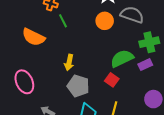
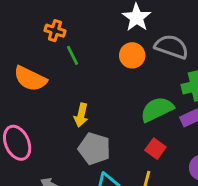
red square: (112, 80) -> (155, 149), moved

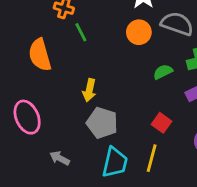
orange semicircle: (30, 79) -> (40, 55), turned 48
green semicircle: (157, 109) -> (163, 72), moved, size x0.6

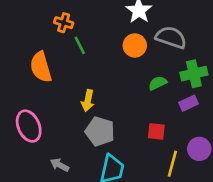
red square: (162, 123) -> (156, 131), turned -30
yellow line: (152, 158) -> (172, 164), moved

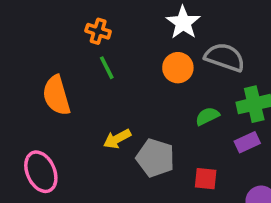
orange cross: (64, 23) -> (98, 31), moved
yellow arrow: (88, 101) -> (117, 139), turned 50
gray pentagon: (100, 131) -> (155, 158), moved

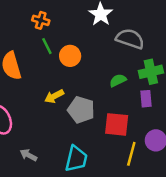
orange circle: (178, 68) -> (70, 56), moved
purple rectangle: (247, 142) -> (146, 99), turned -70
red square: (206, 179) -> (117, 124), size x1.5

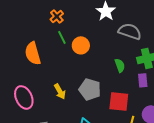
orange cross: (41, 20) -> (57, 16), turned 32
green semicircle: (118, 80) -> (120, 65), turned 96
yellow arrow: (54, 96) -> (60, 91), moved, turned -91

